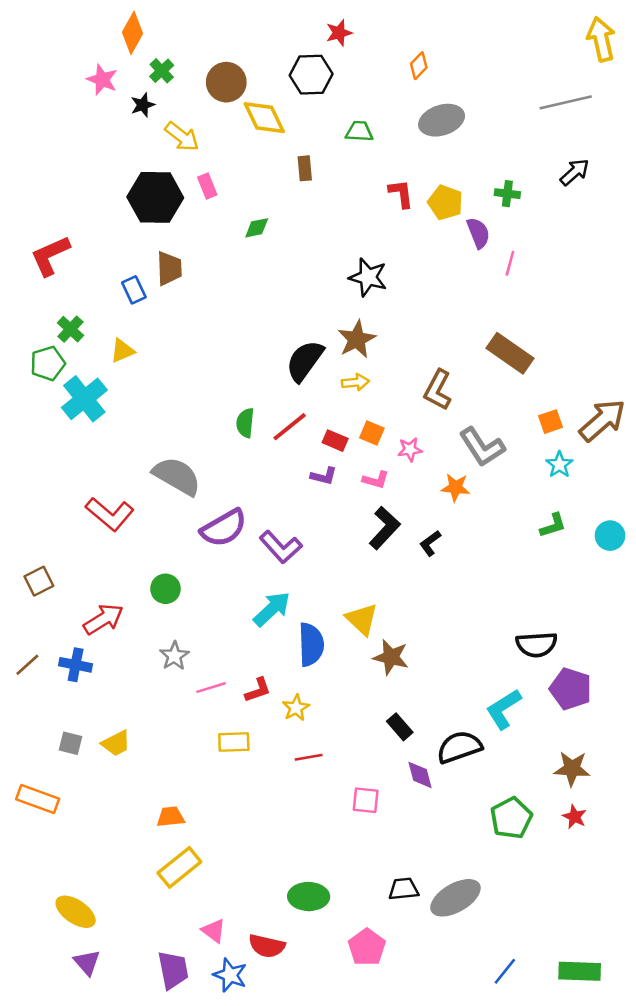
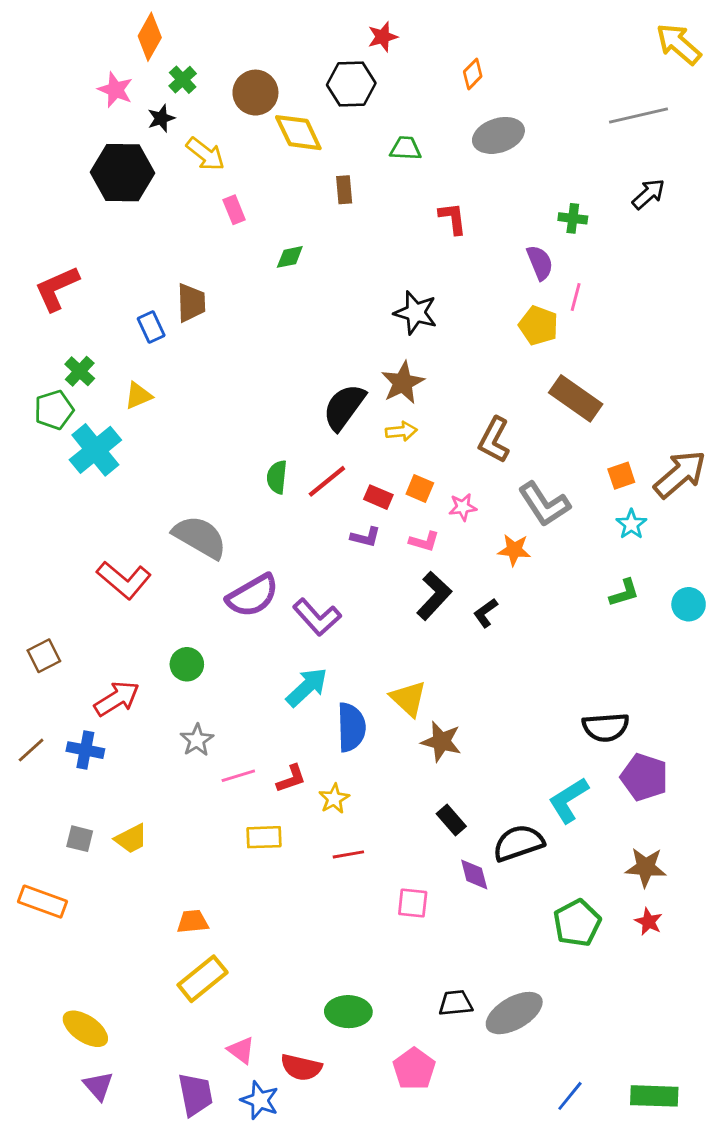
yellow arrow: (601, 39) -> (679, 44), turned -36
black hexagon: (155, 197) -> (123, 173), moved
yellow pentagon: (445, 202) -> (538, 326), moved

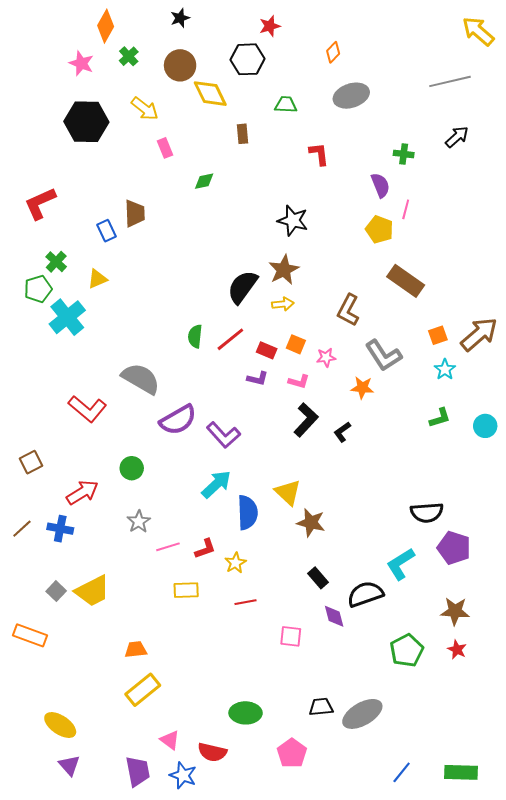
black star: (161, 118) -> (180, 18), moved
gray square: (80, 839) -> (56, 591), turned 30
yellow trapezoid: (131, 839) -> (92, 591), size x1.5

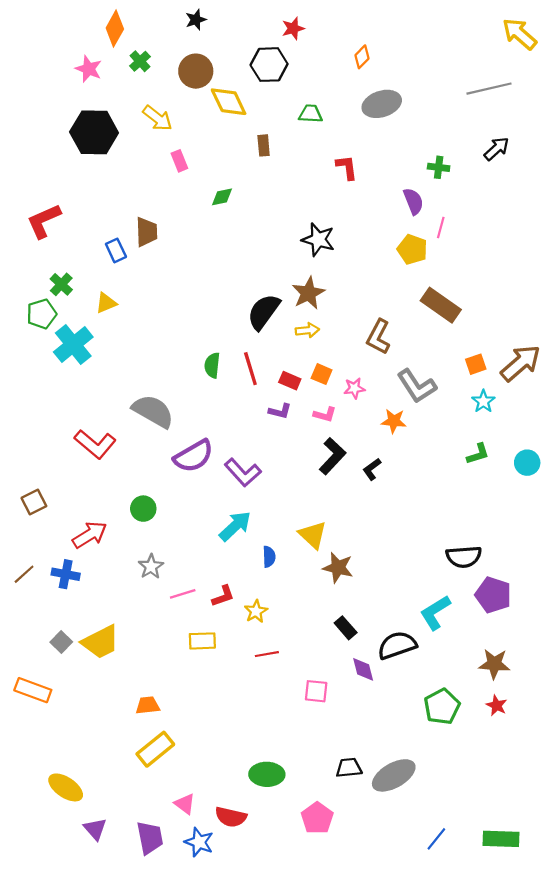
red line: (230, 339) -> (250, 369), turned -68
blue semicircle: (248, 513) -> (269, 557), size x0.6
purple triangle: (69, 765) -> (95, 829), moved

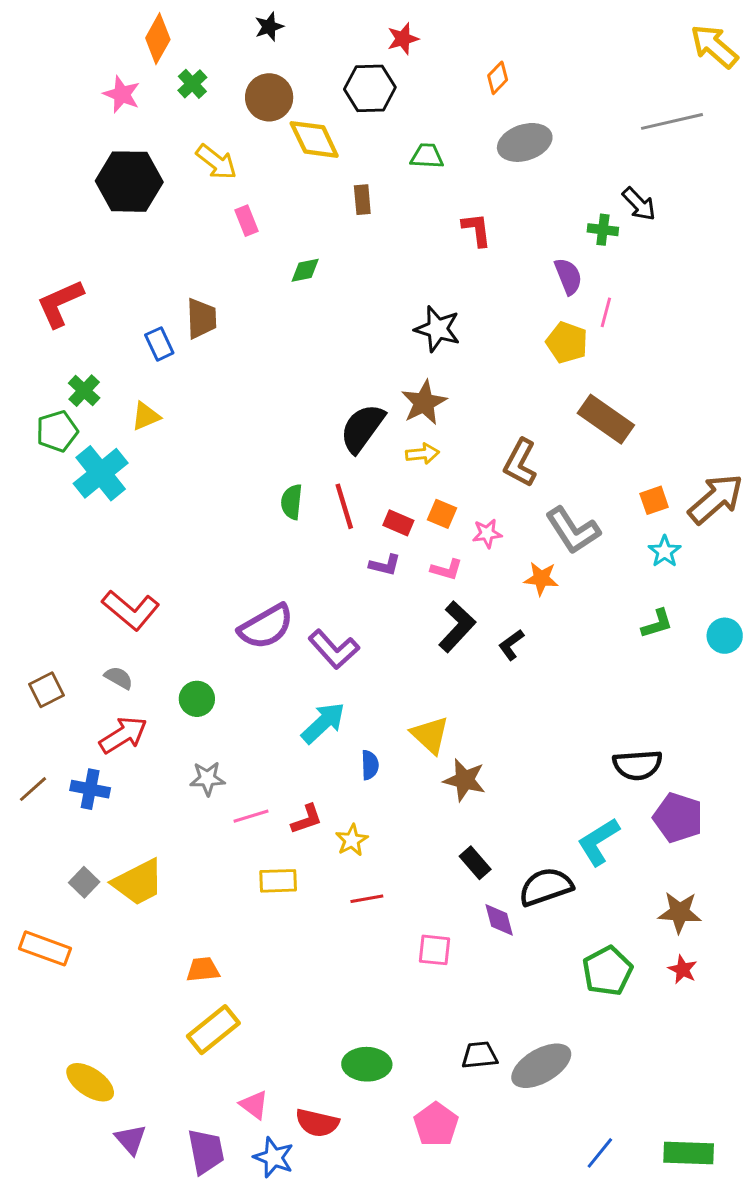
black arrow: (497, 149) -> (639, 204), moved, turned 88
gray semicircle: (153, 411) -> (119, 678), moved, size x0.5
gray star: (151, 567) -> (207, 779), turned 30

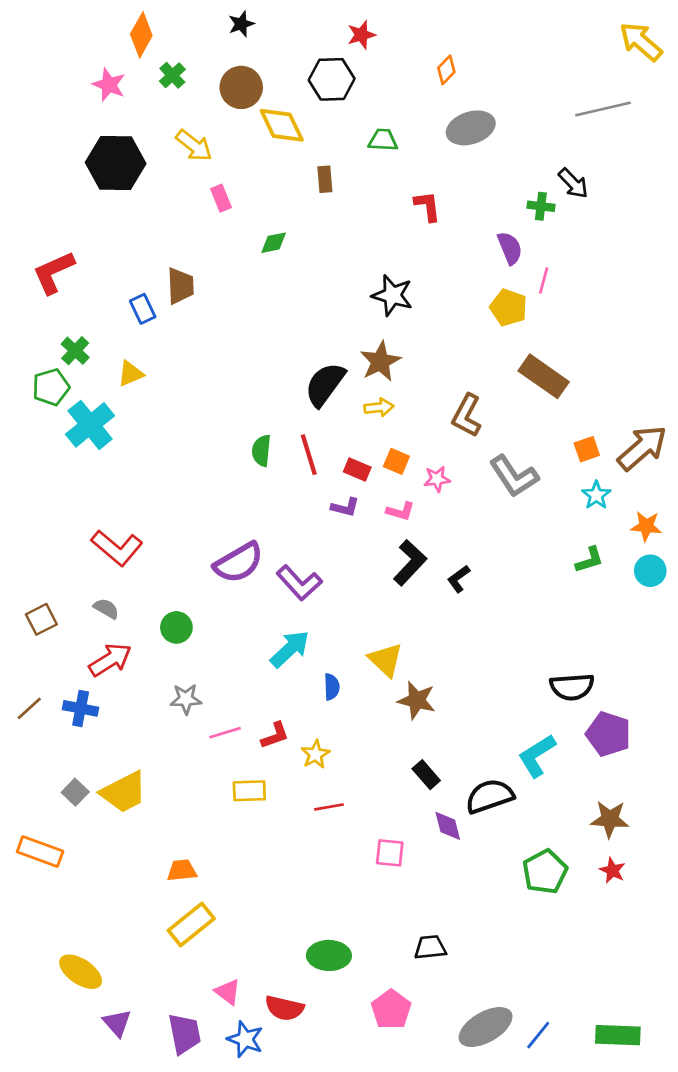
orange star: (541, 579) -> (646, 526), moved
gray ellipse: (541, 1066) -> (486, 1027), moved

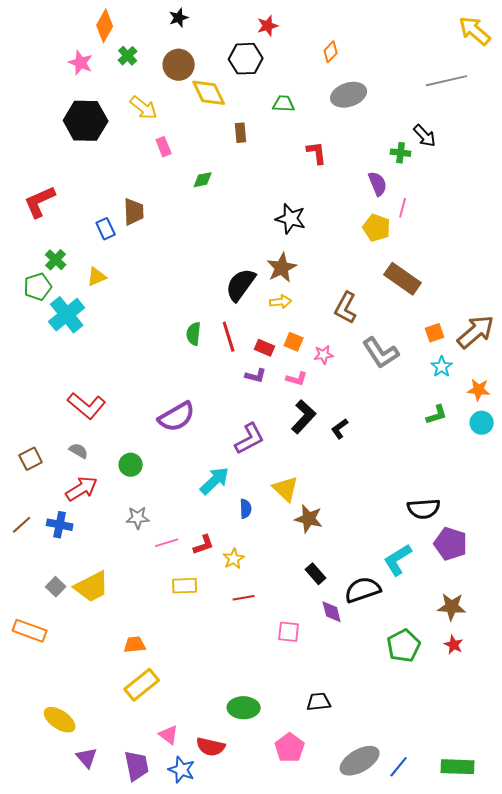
purple L-shape: (299, 583) -> (250, 439), moved, turned -76

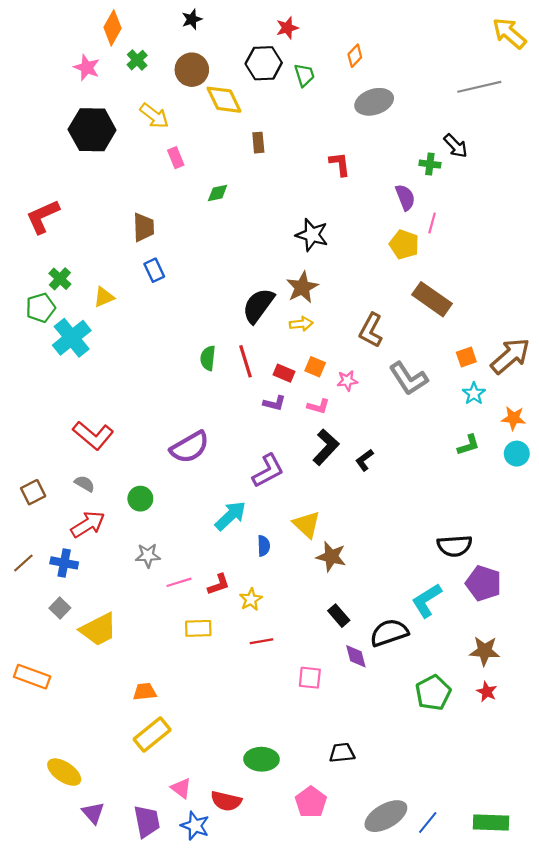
green trapezoid: (284, 104) -> (304, 75), moved, turned 70
blue rectangle: (106, 229) -> (154, 270), moved
gray square: (56, 587) -> (60, 608), moved

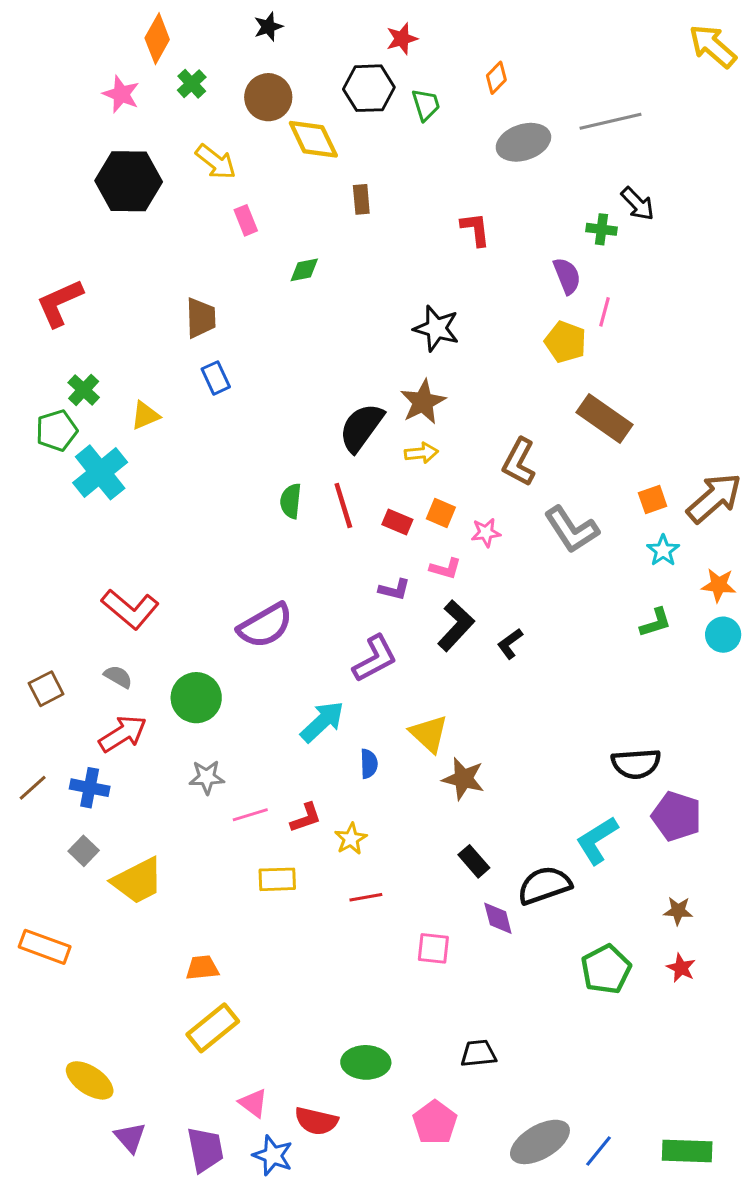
gray line: (479, 87) -> (611, 121), moved
purple L-shape: (274, 403) -> (394, 590), moved
green circle: (140, 499) -> (196, 698), size x1.4
brown star: (485, 651) -> (678, 911), size x0.7

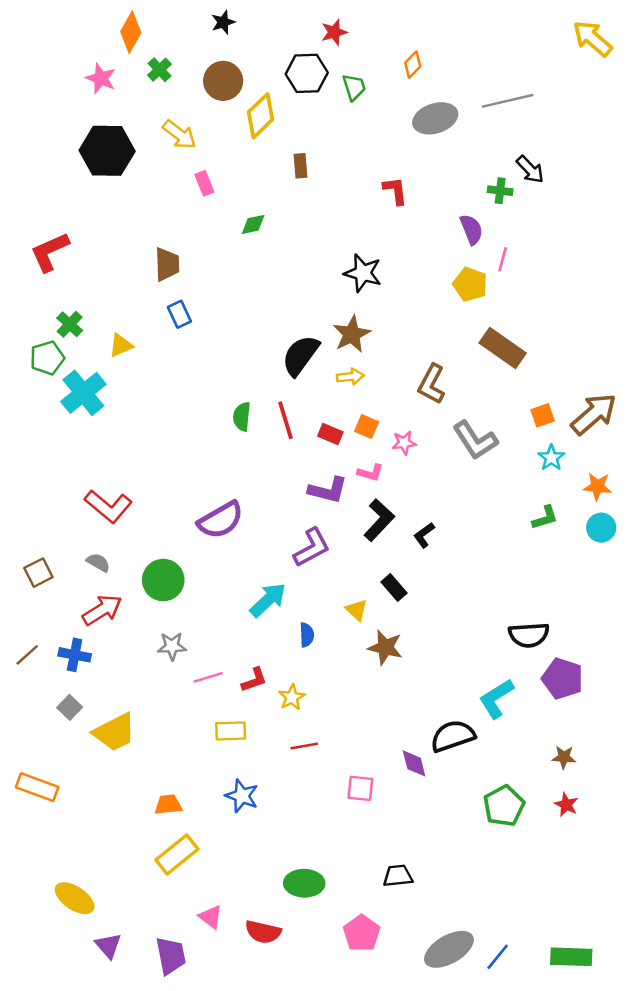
yellow diamond: (313, 139) -> (261, 116), turned 72
purple L-shape: (394, 590) -> (328, 490), size x1.5
yellow triangle: (429, 734) -> (357, 610), size x0.7
black rectangle: (474, 861) -> (394, 587), moved
blue star: (273, 1155) -> (242, 796), moved

